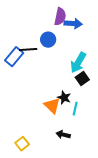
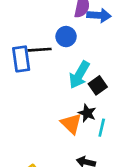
blue rectangle: (14, 57) -> (21, 59), turned -48
cyan arrow: (78, 63) -> (79, 75), moved
black square: (82, 79) -> (98, 85), moved

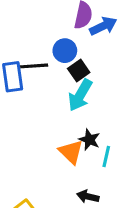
blue arrow: (99, 15) -> (103, 26), turned -30
black square: (98, 85) -> (79, 71), moved

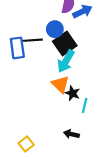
black square: (79, 71) -> (65, 44), size x1.5
orange triangle: (71, 152) -> (60, 84), moved

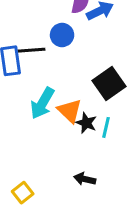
black square: (65, 44) -> (109, 84), moved
cyan arrow: (66, 61) -> (42, 103), moved
cyan line: (85, 105) -> (106, 127), moved

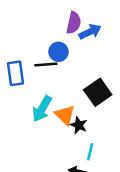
black line: (32, 50) -> (46, 64), moved
cyan line: (106, 127) -> (90, 152), moved

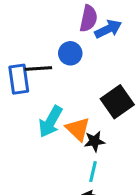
black line: (46, 64) -> (38, 68), moved
black star: (79, 125) -> (95, 141), turned -30
cyan line: (90, 152) -> (93, 172), moved

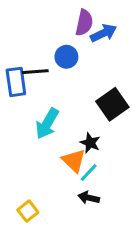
orange triangle: (78, 129) -> (74, 161), moved
black star: (95, 141) -> (90, 143), turned 30
cyan line: (93, 172) -> (89, 172), turned 30

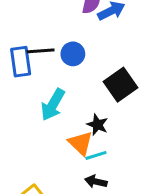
blue circle: (66, 57) -> (73, 54), moved
cyan line: (89, 172) -> (96, 155), turned 30

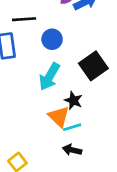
black line: (41, 51) -> (24, 19), moved
cyan arrow: (53, 105) -> (49, 77), moved

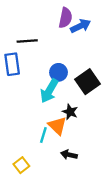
blue circle: (52, 39) -> (58, 72), moved
cyan line: (72, 127) -> (43, 135), moved, turned -56

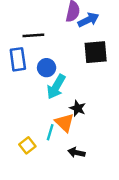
blue circle: (58, 72) -> (47, 68), moved
black square: (87, 82) -> (96, 52), moved, turned 30
yellow square: (21, 165) -> (27, 145), moved

